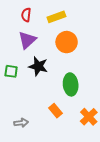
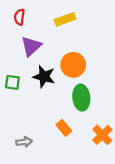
red semicircle: (26, 15) -> (19, 17), moved
orange circle: (67, 42) -> (73, 65), moved

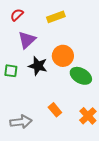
red semicircle: (19, 17) -> (17, 15), turned 40
green ellipse: (81, 98) -> (81, 76), moved, turned -55
gray arrow: (24, 142) -> (21, 122), size x1.5

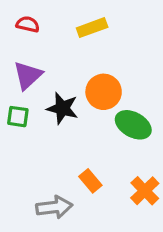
red semicircle: (17, 15) -> (28, 24), turned 56
purple triangle: (27, 40) -> (28, 75), moved
gray arrow: (21, 122) -> (54, 207), moved

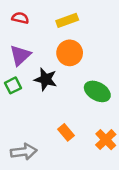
orange circle: (104, 92) -> (70, 53), moved
green square: (18, 117) -> (13, 85), turned -35
gray arrow: (54, 207) -> (24, 152), moved

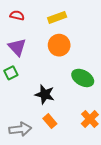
purple triangle: (20, 55) -> (17, 47), turned -30
black star: (46, 79) -> (45, 94), moved
orange rectangle: (66, 132) -> (50, 121), moved

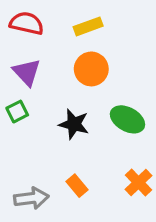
red semicircle: (17, 15) -> (27, 23), size x1.5
black star: (45, 94) -> (74, 124), moved

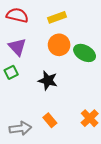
green ellipse: (127, 119) -> (85, 53), moved

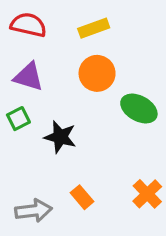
purple triangle: (17, 47) -> (28, 77), turned -30
green ellipse: (85, 53) -> (139, 109), moved
black star: (48, 80) -> (60, 137), moved

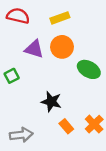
purple triangle: (28, 77) -> (34, 49), moved
black star: (60, 137) -> (51, 102), moved
orange rectangle: (82, 197) -> (66, 126), moved

